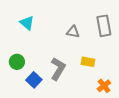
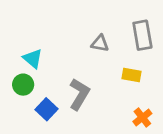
cyan triangle: (27, 23) -> (33, 59), moved
yellow rectangle: (88, 62) -> (131, 75), moved

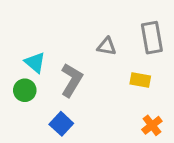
gray L-shape: (79, 94) -> (72, 80), moved
blue square: (46, 109) -> (61, 124), moved

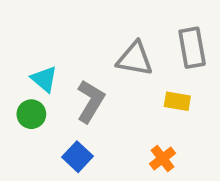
gray triangle: (107, 46) -> (135, 59), size x1.5
orange cross: (152, 125) -> (163, 159), moved

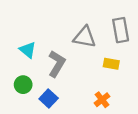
green circle: (31, 114) -> (23, 85), moved

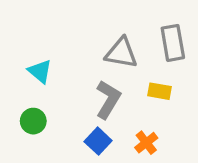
gray L-shape: (57, 64) -> (108, 99), moved
blue square: (49, 99) -> (98, 141), moved

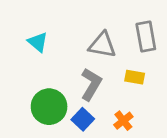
cyan triangle: (40, 71) -> (38, 42), moved
green circle: (33, 121) -> (49, 107), moved, size x1.6

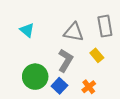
yellow rectangle: (135, 77) -> (97, 55), turned 40

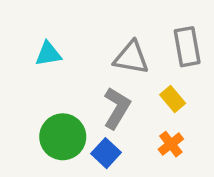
cyan triangle: (27, 30) -> (48, 54), turned -49
orange cross: (89, 87) -> (171, 144), moved

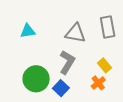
yellow rectangle: (173, 99) -> (104, 65), moved

